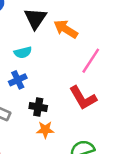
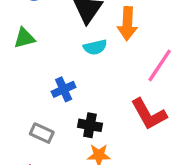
orange arrow: (66, 29) -> (127, 24), turned -120
cyan semicircle: (23, 52) -> (95, 47), moved

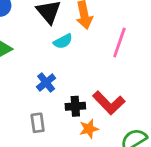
red L-shape: (149, 114) -> (109, 103), moved
gray rectangle: (42, 133) -> (38, 123), turned 72

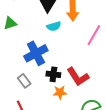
blue cross: (46, 82) -> (36, 53), size x1.6
gray rectangle: (38, 123) -> (24, 81), turned -40

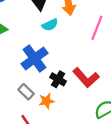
black cross: (53, 74) -> (58, 79), turned 32
orange star: (60, 92) -> (46, 101), moved

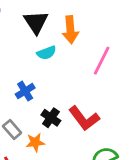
blue cross: (35, 59) -> (25, 91), size x0.6

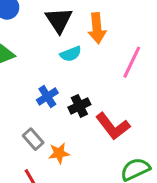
black cross: (51, 118) -> (79, 106), moved, turned 30

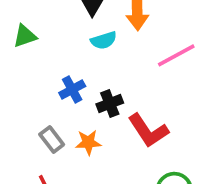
pink line: (132, 62) -> (176, 55), turned 32
orange star: (59, 153) -> (88, 142), moved

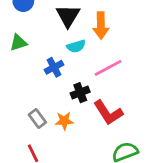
pink line: (176, 55) -> (108, 68), moved
blue cross: (72, 89) -> (54, 67), moved

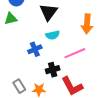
orange arrow: (101, 25) -> (87, 24), moved
green triangle: (18, 43) -> (11, 19), moved

